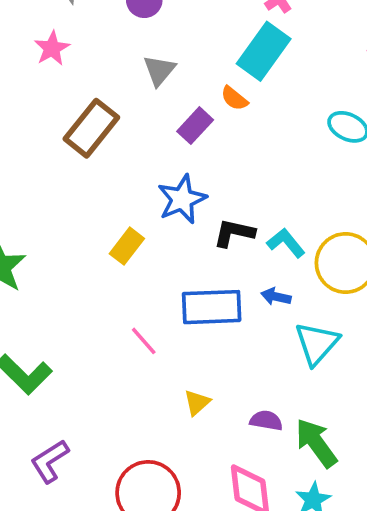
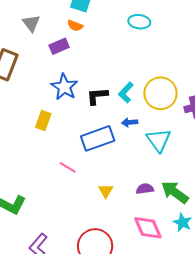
purple rectangle: (195, 126) -> (59, 46), turned 42
cyan L-shape: (286, 243) -> (126, 93), turned -80

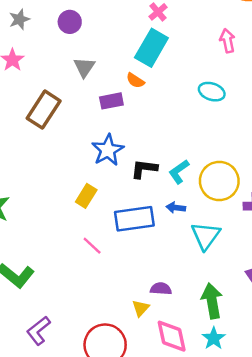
yellow rectangle: (43, 121) -> (86, 196), moved
purple semicircle: (145, 189) -> (161, 289), moved
yellow triangle: (106, 191) -> (141, 308), moved
green arrow: (175, 192) -> (212, 301), turned 32

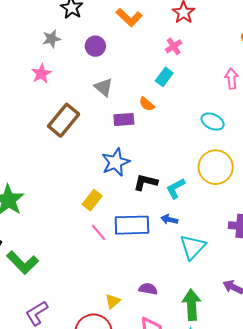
cyan rectangle: (151, 48) -> (164, 77), size x0.6
gray triangle: (84, 67) -> (103, 87), turned -30
yellow circle: (219, 181) -> (216, 167), moved
pink line: (92, 246) -> (98, 232), moved
yellow triangle: (141, 308) -> (113, 301), moved

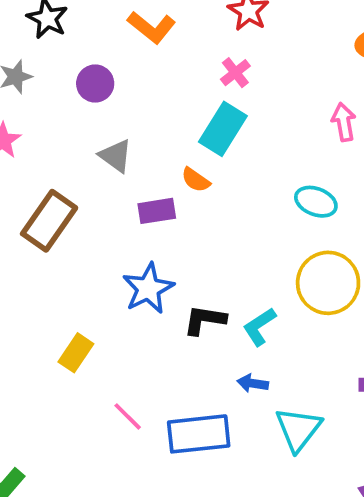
cyan rectangle: (164, 77) -> (223, 129), size x1.5
yellow rectangle: (92, 200) -> (76, 353), moved
blue rectangle: (132, 225) -> (199, 434), moved

